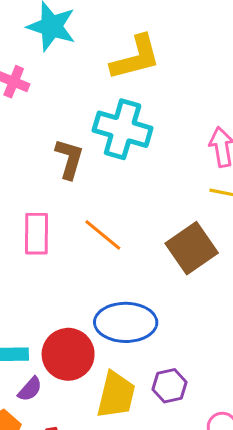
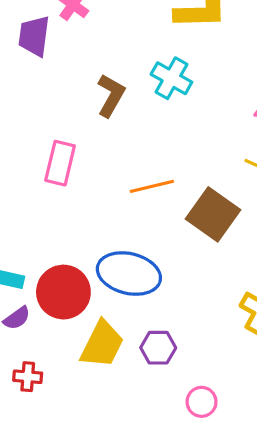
cyan cross: (123, 129) -> (171, 78), size x0.7
orange line: (103, 235) -> (152, 186), moved, turned -66
brown square: (192, 248) -> (213, 214), turned -33

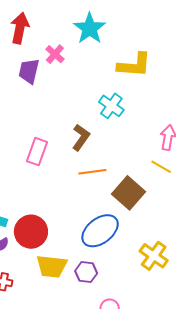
brown L-shape: (111, 95) -> (81, 137), moved
blue ellipse: (129, 273) -> (100, 231), moved, turned -57
yellow trapezoid: (102, 344) -> (52, 266), turned 64

